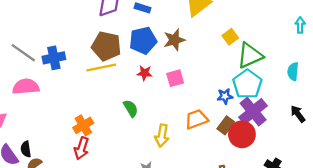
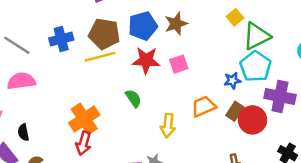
blue cross: (54, 58) -> (61, 39), moved
red star: (145, 73) -> (146, 60), size x1.6
purple cross: (253, 111) -> (280, 96), moved, turned -36
orange cross: (83, 125) -> (84, 119), size x1.4
black semicircle: (26, 149) -> (23, 132), moved

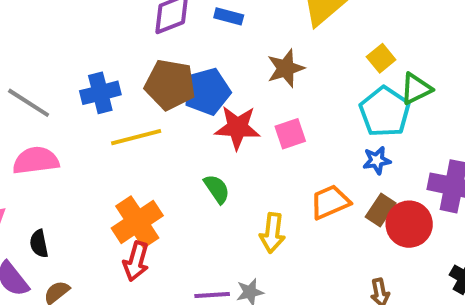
blue pentagon: (143, 26) -> (207, 92), moved
green triangle: (257, 36) -> (416, 89), size x0.7
yellow line: (100, 57) -> (136, 137), moved
cyan pentagon: (255, 66) -> (385, 112), moved

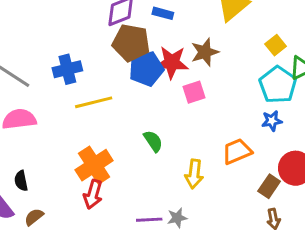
brown pentagon: (170, 85) -> (131, 43), moved
red star: (238, 128) -> (172, 62), moved
pink square: (290, 134) -> (194, 92), moved
brown rectangle: (381, 210) -> (269, 186), moved

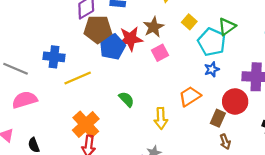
yellow square: (276, 45) -> (189, 22), moved
blue cross: (67, 69) -> (54, 57), turned 30
pink square: (194, 92) -> (160, 53), moved

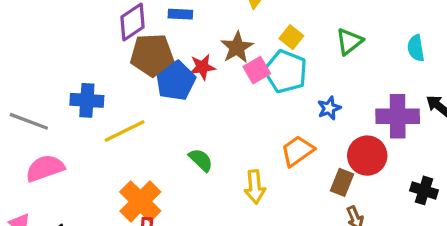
red star: (130, 39) -> (202, 67), size x0.7
cyan pentagon: (212, 42) -> (286, 72), moved
pink square: (160, 53) -> (257, 70), moved

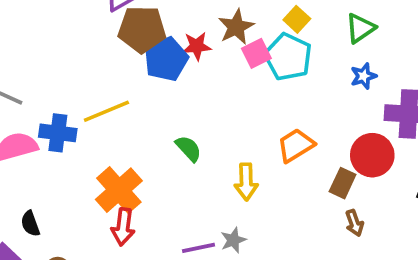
blue cross: (87, 100) -> (58, 133), moved
blue star: (329, 108) -> (363, 76), moved

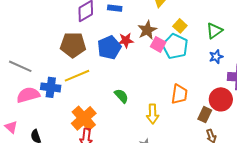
brown pentagon: (142, 29) -> (73, 45), moved
pink square: (256, 53) -> (158, 44), turned -35
orange trapezoid: (296, 145) -> (179, 94), turned 130

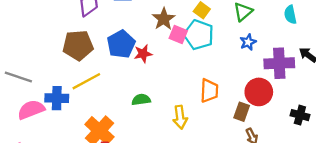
red star: (126, 40) -> (143, 54), moved
green semicircle: (121, 96) -> (141, 100), turned -49

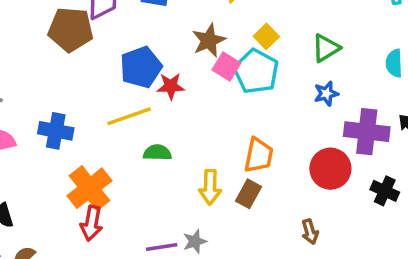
brown pentagon: (78, 45) -> (71, 29), moved
yellow line: (86, 81) -> (129, 116), moved
blue cross: (57, 98) -> (56, 131), moved
brown rectangle: (242, 112) -> (249, 194), moved
black cross: (300, 115) -> (385, 191), moved

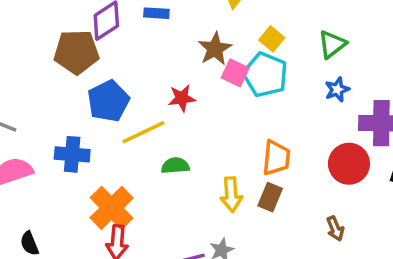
blue pentagon: (141, 67) -> (108, 101), moved

